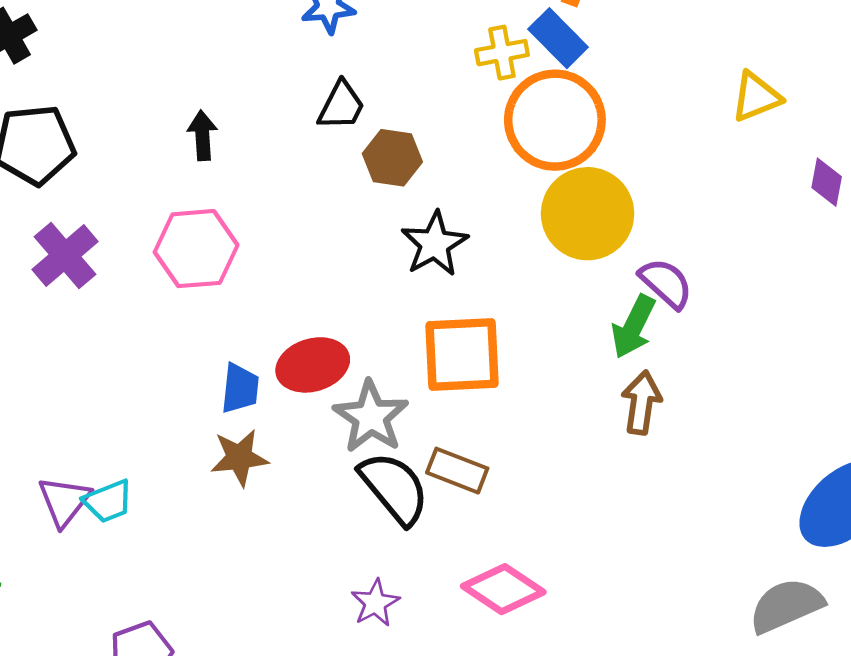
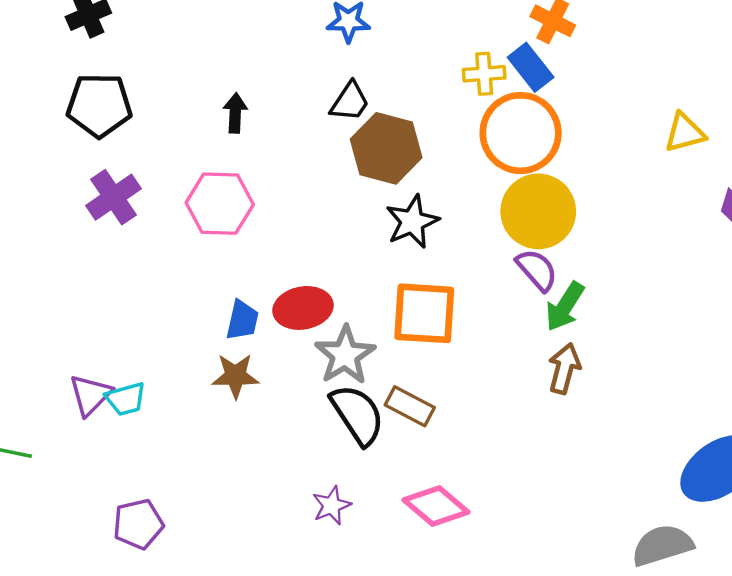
brown hexagon: (392, 158) -> (386, 148), size x1.5
purple semicircle: (666, 283) -> (537, 270), moved

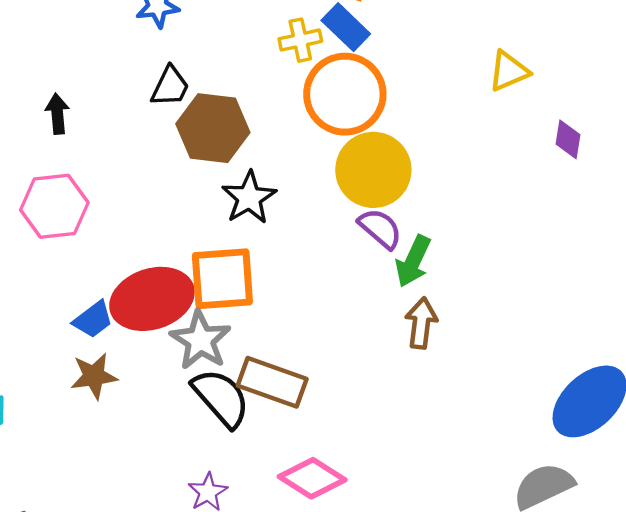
red ellipse: (303, 308) -> (152, 299), size x1.4
orange square: (424, 313) -> (222, 279), moved
blue trapezoid: (242, 320) -> (93, 320), turned 48
brown rectangle: (410, 406) -> (272, 382), size x1.4

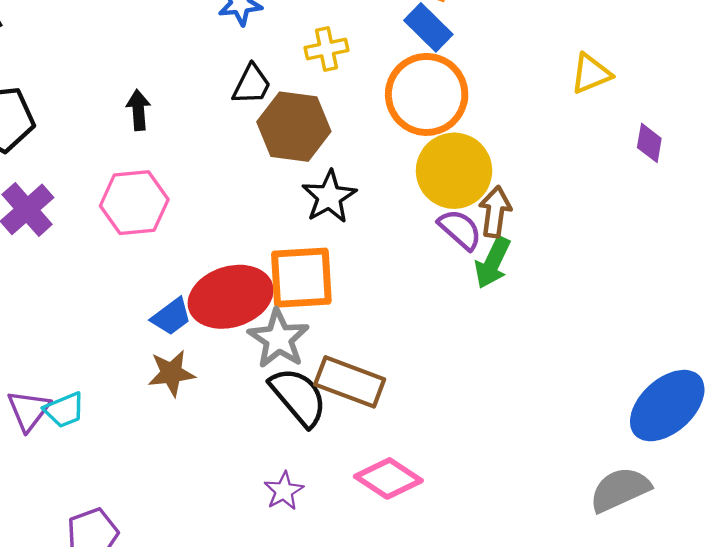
yellow cross: (300, 40) -> (326, 49), moved
brown arrow: (421, 323) -> (495, 212), moved

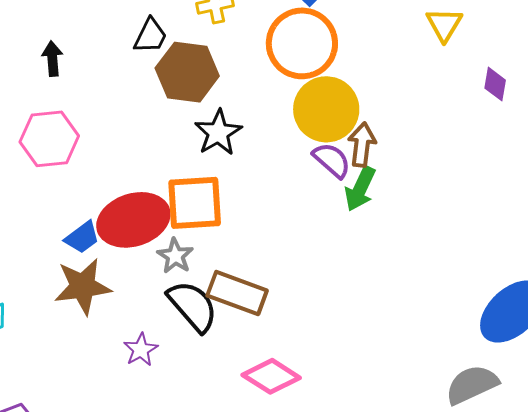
yellow triangle: (591, 74) -> (444, 24), turned -36
gray star: (279, 339) -> (175, 256), size x0.7
brown star: (171, 373) -> (83, 286), size x1.4
purple star: (284, 491) -> (141, 350), moved

